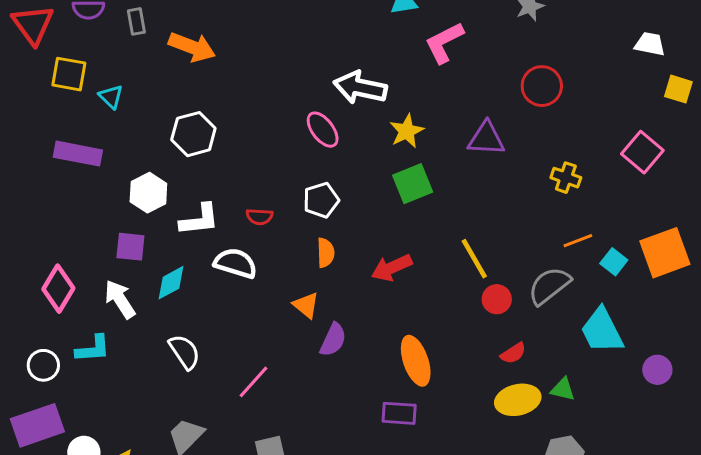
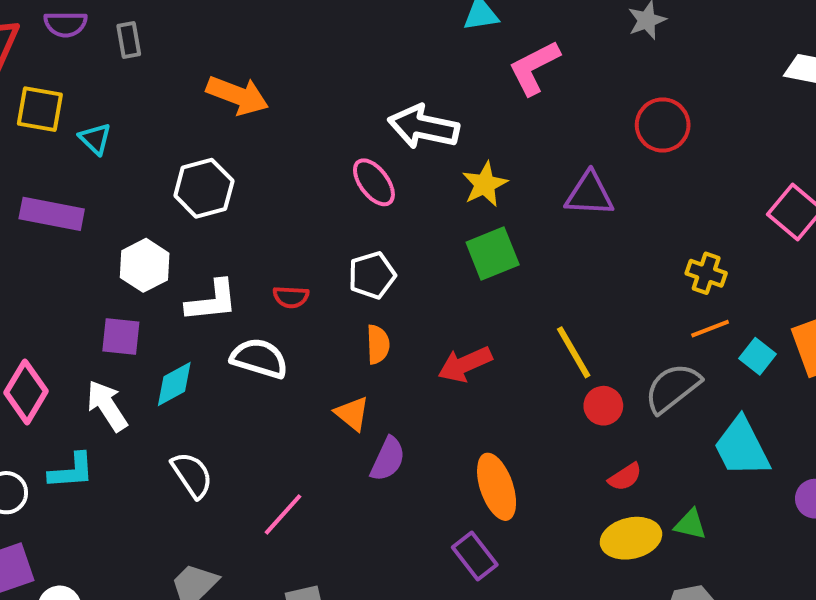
orange arrow: (192, 47) -> (238, 95), moved
yellow cross: (566, 178) -> (706, 273), moved
purple rectangle: (399, 413) -> (475, 556), turned 48

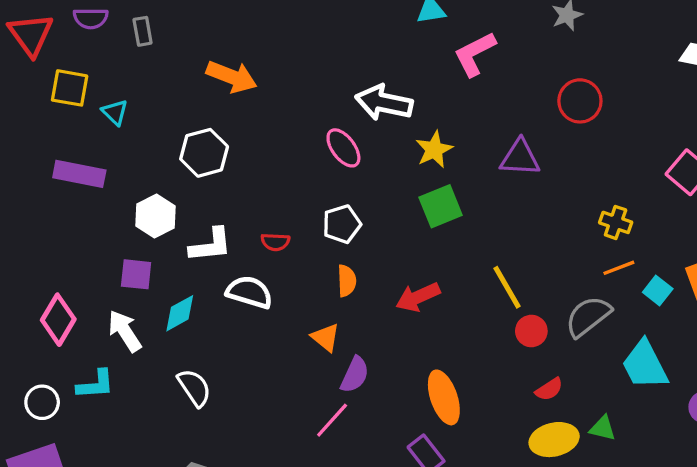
pink line: (283, 514) -> (332, 420), moved

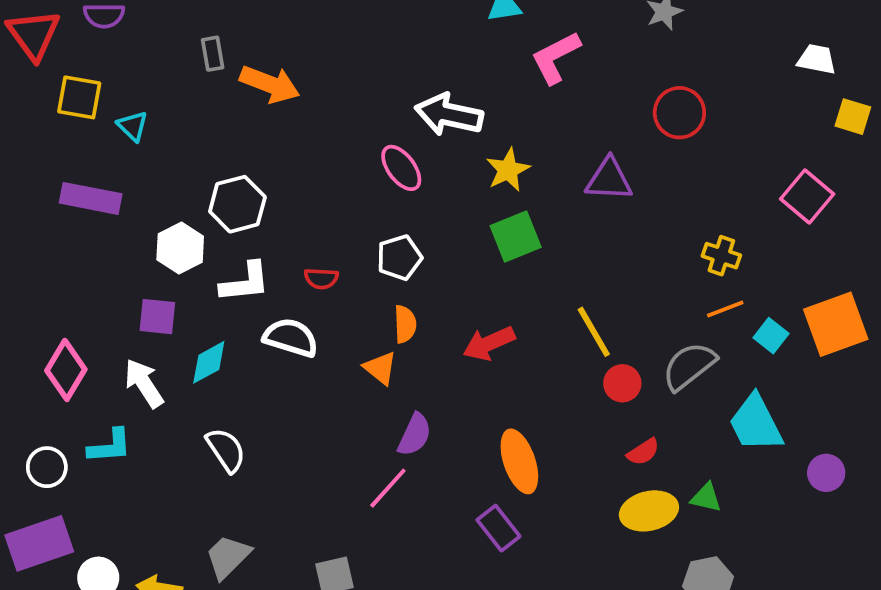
gray rectangle: (143, 31) -> (213, 54), moved
white hexagon: (204, 153) -> (237, 204), moved
orange triangle: (326, 337) -> (380, 368), moved

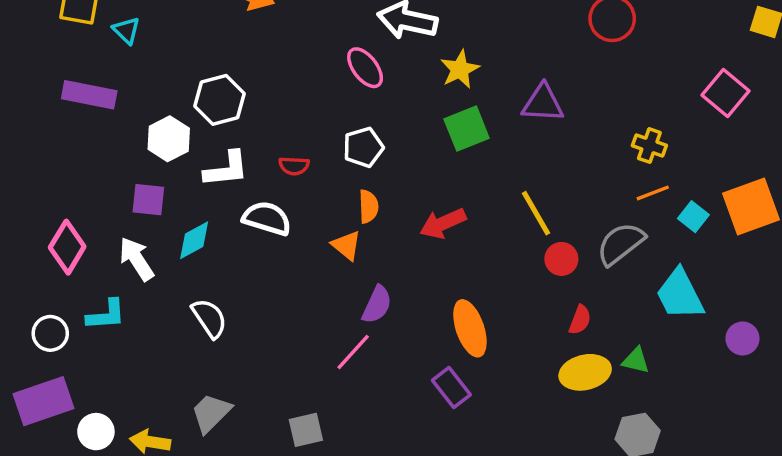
purple triangle: (609, 179) -> (543, 103), moved
red semicircle: (643, 452) -> (580, 320), turned -36

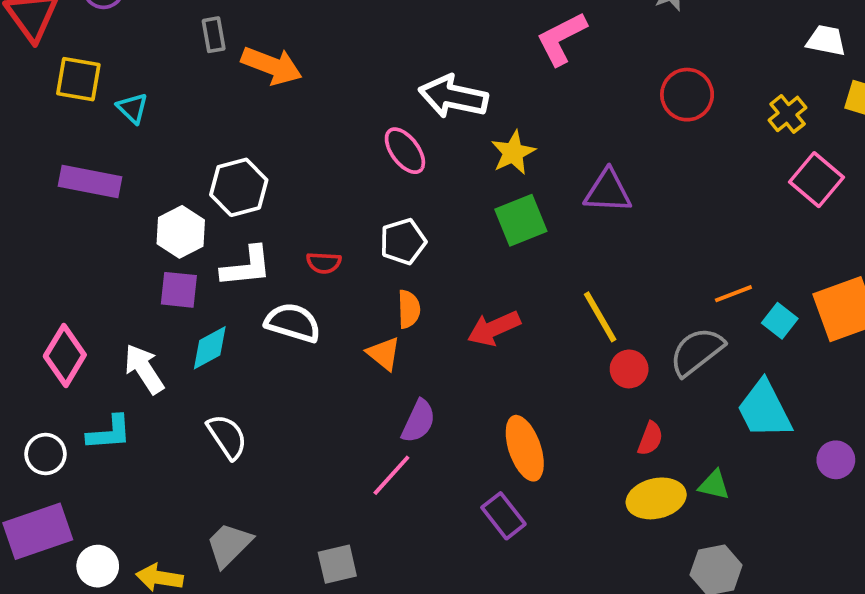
yellow cross: (649, 146) -> (788, 114), moved, turned 32
purple square: (148, 200) -> (179, 290), moved

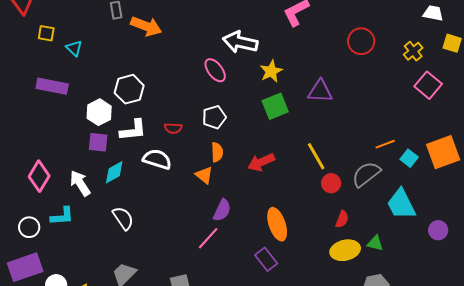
yellow square: (78, 79) -> (46, 33), size x0.7

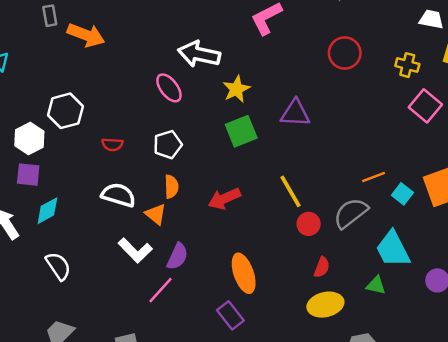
yellow cross: (413, 51) -> (407, 65), turned -36
red semicircle: (173, 128) -> (112, 144), moved
white L-shape: (133, 130) -> (135, 250), moved, turned 52
white semicircle: (157, 159) -> (118, 195), moved
green triangle: (375, 243) -> (376, 285), moved

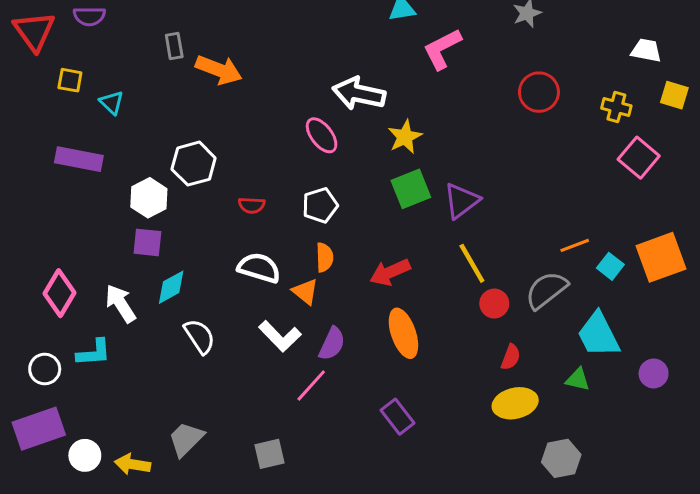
purple triangle: (295, 113) -> (462, 201), moved, turned -40
white semicircle: (58, 266) -> (199, 336), moved
orange ellipse: (244, 273) -> (403, 333), moved

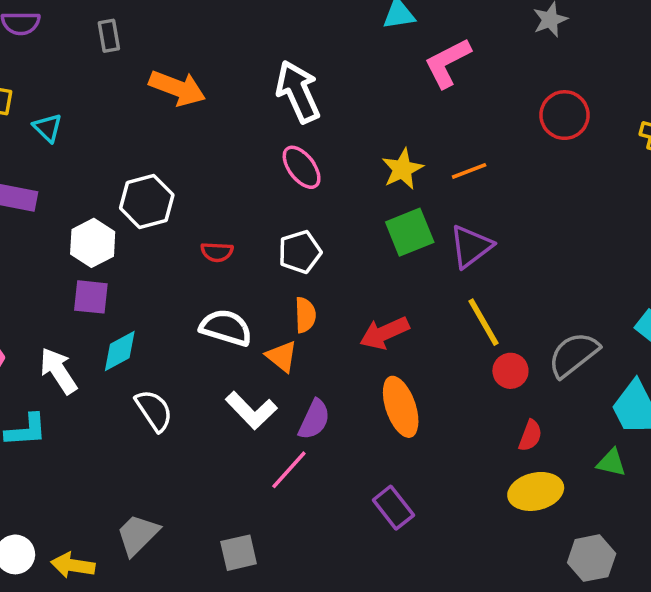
gray rectangle: (174, 46) -> (109, 36), moved
white arrow: (359, 94) -> (298, 92), moved, turned 54
orange line: (575, 245) -> (469, 171), moved

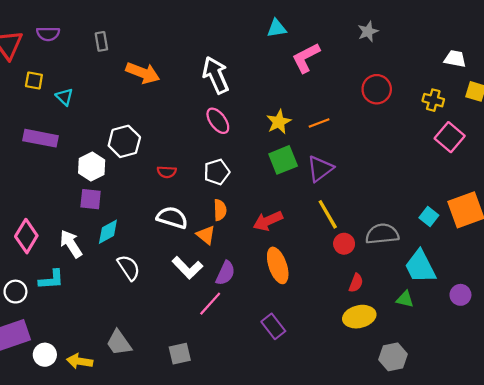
gray semicircle: (574, 355) -> (382, 234), turned 32
gray trapezoid: (138, 535) -> (119, 343), turned -80

